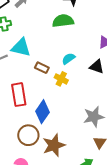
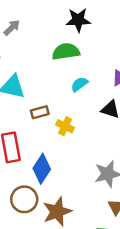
cyan semicircle: (68, 59) -> (79, 84), moved
brown rectangle: (42, 68) -> (40, 112), turned -40

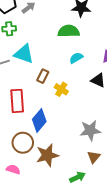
brown rectangle: (40, 112) -> (43, 76), turned -56

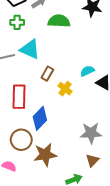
green semicircle: (69, 31) -> (59, 21), moved
cyan semicircle: (76, 58) -> (87, 71), moved

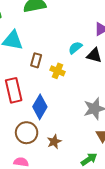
brown star: (45, 155) -> (54, 142), size x0.6

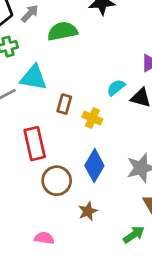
blue diamond: (40, 107) -> (94, 166), moved
brown circle: (27, 133) -> (57, 181), moved

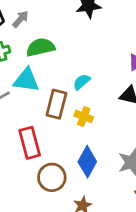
green semicircle: (63, 31) -> (41, 47), moved
cyan semicircle: (116, 88) -> (82, 82), moved
brown rectangle: (64, 104) -> (56, 104), size x1.5

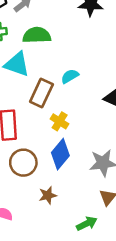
yellow cross: (84, 116) -> (60, 121), moved

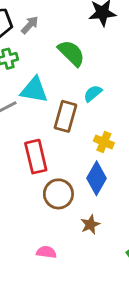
green semicircle: (37, 35) -> (71, 53), moved, turned 56
yellow cross: (60, 121) -> (104, 142), moved

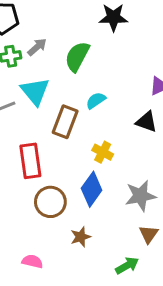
gray arrow: (30, 25) -> (37, 47), moved
green semicircle: (71, 53) -> (77, 57), turned -112
cyan triangle: (34, 90) -> (35, 91), turned 36

